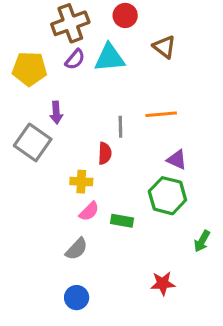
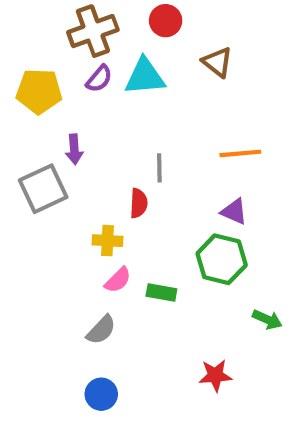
orange line: (161, 114) -> (240, 153), moved
gray square: (33, 142) -> (43, 189), turned 30
green arrow: (202, 241) -> (267, 319), turned -95

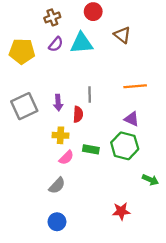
brown cross: (93, 31) -> (52, 17), size x0.6
purple arrow: (74, 149) -> (58, 103), moved
green rectangle: (161, 292) -> (91, 149), moved

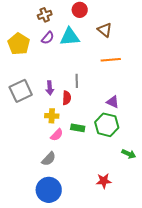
yellow pentagon: (22, 51) -> (19, 44), turned 30
orange line: (135, 86) -> (111, 60), moved
blue circle: (57, 222) -> (49, 190), size x1.6

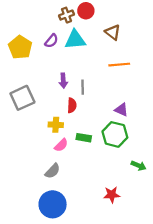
brown cross: (45, 15) -> (67, 15), moved
purple arrow: (50, 88) -> (63, 81), moved

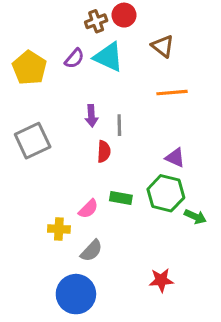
cyan triangle: (75, 40) -> (109, 57), turned 30
yellow cross: (56, 125) -> (59, 229), moved
green arrow: (139, 166) -> (195, 217), moved
gray semicircle: (53, 171) -> (91, 251), moved

